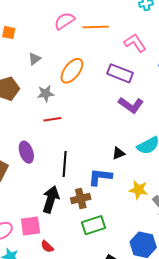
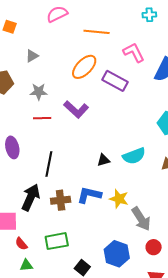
pink semicircle: (64, 21) -> (57, 14), moved
orange ellipse: (72, 71) -> (84, 67), moved
purple L-shape: (131, 105) -> (76, 109), moved
blue L-shape: (100, 177) -> (89, 195), moved
green rectangle: (94, 225) -> (57, 241), moved

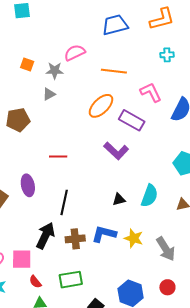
gray star: (39, 92) -> (55, 71), moved
purple L-shape: (76, 109) -> (116, 151), moved
cyan semicircle: (134, 156) -> (149, 196), turned -50
gray arrow: (141, 219) -> (166, 249), moved

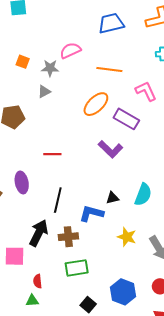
blue L-shape: (104, 234) -> (91, 213), moved
green rectangle: (71, 280) -> (77, 268), moved
red semicircle: (35, 282) -> (38, 281), moved, turned 32

